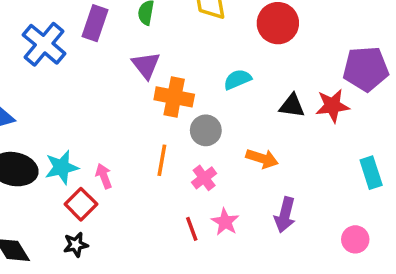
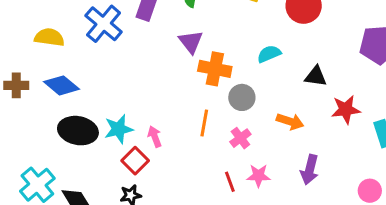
red star: (332, 106) -> (346, 109), moved
pink star: (225, 222) -> (258, 176), turned -30

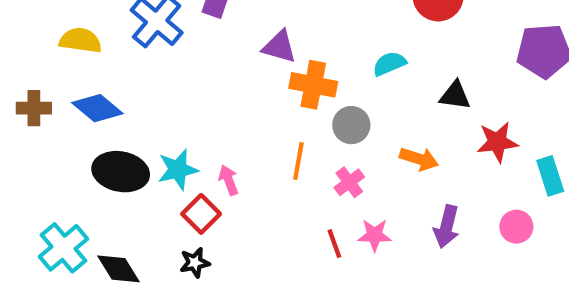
purple triangle: (191, 42) -> (279, 47), turned -36
pink circle: (370, 191) -> (516, 227), moved

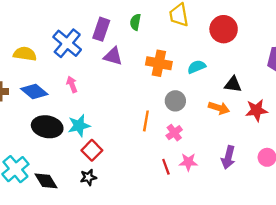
purple triangle: (279, 47) -> (113, 56), moved
orange cross: (313, 85) -> (159, 63), moved
orange arrow: (419, 159) -> (219, 108), moved
pink arrow: (229, 180) -> (72, 84), moved

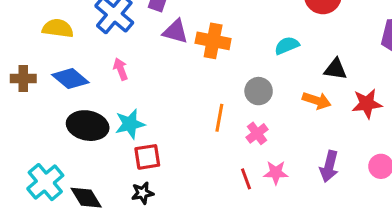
orange cross: (159, 63) -> (213, 41), moved
red square: (92, 150) -> (147, 157), turned 36

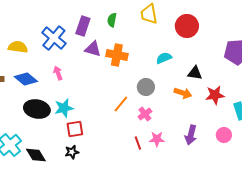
orange line: (219, 118) -> (121, 104), turned 30

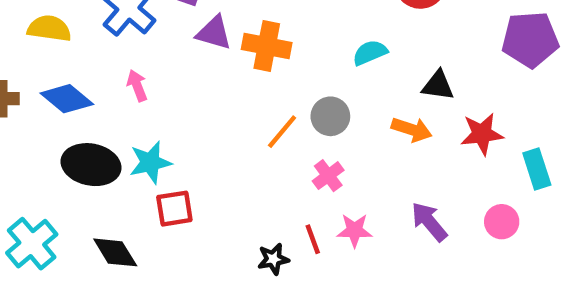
orange line: (121, 104) -> (282, 132), moved
purple arrow: (191, 135) -> (429, 222), turned 126
black star: (72, 152) -> (273, 259), moved
black diamond: (36, 155) -> (115, 252), moved

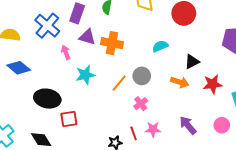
pink arrow: (137, 86) -> (66, 52), moved
black triangle: (438, 86) -> (192, 62), turned -35
cyan star: (150, 162) -> (85, 75), moved
black ellipse: (91, 165) -> (47, 99), moved

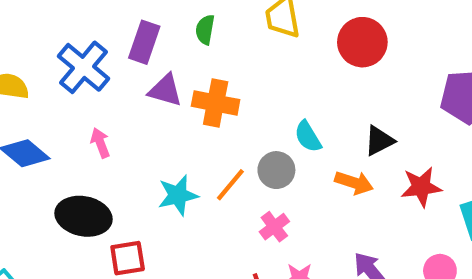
cyan semicircle: (160, 46) -> (308, 137), moved, turned -98
pink arrow: (66, 52) -> (100, 143), moved
cyan star: (85, 75) -> (178, 195), moved

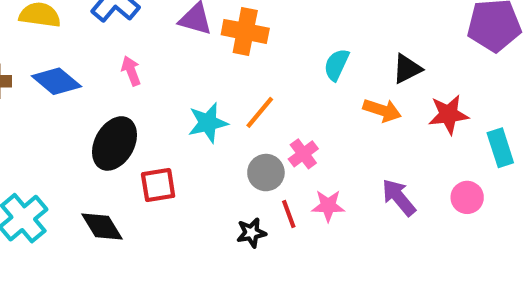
cyan semicircle: (308, 137) -> (336, 65), turned 56
gray circle: (276, 170) -> (266, 173), moved
black ellipse: (83, 216) -> (115, 143), turned -72

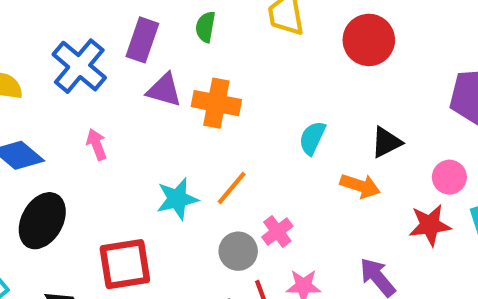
red star: (448, 114) -> (430, 225), moved
black ellipse: (115, 143) -> (42, 221), moved
red square: (158, 185) -> (125, 264), size x1.4
pink circle: (467, 197) -> (449, 177), moved

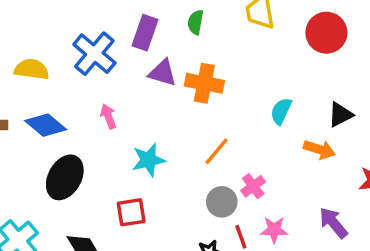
cyan star: (177, 199) -> (148, 160), moved
red square: (125, 264) -> (131, 212), size x0.7

